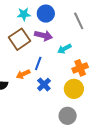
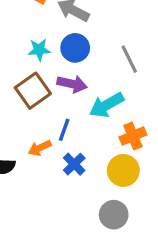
cyan arrow: (64, 49) -> (107, 105), size x1.5

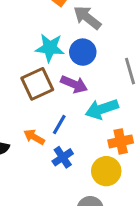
cyan star: (39, 50) -> (50, 48), size x1.4
orange arrow: (40, 148) -> (34, 137), turned 45

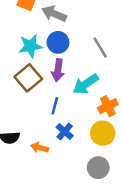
purple arrow: (74, 84) -> (58, 70), turned 90
orange arrow: (34, 137) -> (40, 148), moved

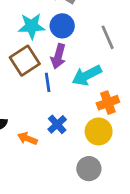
blue line: (55, 106) -> (48, 82), moved, turned -30

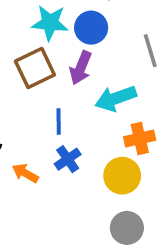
blue line: (48, 82) -> (59, 121), moved
gray circle: (89, 169) -> (127, 228), moved

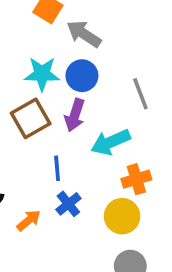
orange arrow: (25, 173) -> (29, 220), turned 115

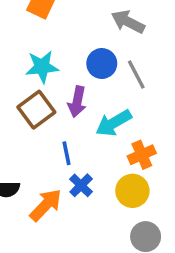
gray arrow: (84, 34) -> (128, 22), moved
blue circle: (82, 76) -> (102, 63), moved
orange arrow: (29, 220) -> (46, 205), size x1.5

